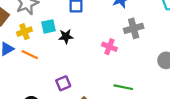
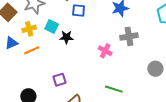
cyan square: (49, 26) -> (52, 26), turned 32
orange line: (30, 55) -> (32, 50), turned -56

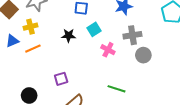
cyan square: (52, 26) -> (94, 29), moved, turned 32
gray circle: (155, 69) -> (143, 55), moved

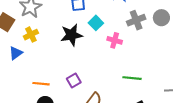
black star: (69, 35) -> (71, 35), size x1.5
orange line: (33, 49) -> (41, 84), moved, turned 42
gray circle: (143, 55) -> (161, 18), moved

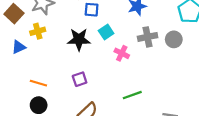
green line: (132, 78) -> (132, 95), turned -36
purple square: (74, 80) -> (80, 79), moved

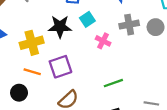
yellow cross: (38, 31) -> (32, 43), moved, size x1.5
purple square: (80, 79) -> (60, 67), size x1.5
orange line: (38, 83) -> (32, 72), moved

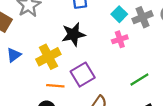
cyan square: (87, 19) -> (119, 14), moved
pink cross: (103, 41) -> (120, 39), turned -32

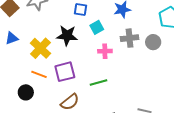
cyan square: (119, 14) -> (97, 27), moved
yellow cross: (48, 57) -> (40, 48), turned -35
green line: (139, 79) -> (99, 83), moved

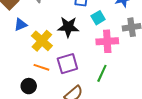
blue triangle: (12, 38) -> (21, 25), moved
pink cross: (105, 51) -> (107, 41), size x1.5
green line: (99, 83) -> (102, 73), turned -48

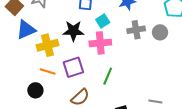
blue triangle: (21, 25) -> (26, 30), size x1.5
yellow cross: (42, 41) -> (48, 45), turned 35
pink cross: (107, 41) -> (100, 43), moved

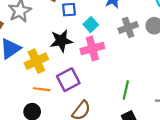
green line: (108, 76) -> (126, 90), moved

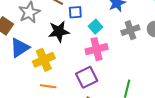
black star: (61, 41) -> (59, 31), moved
purple square: (68, 80) -> (87, 77), moved

